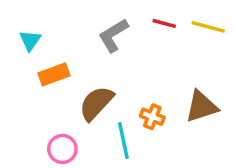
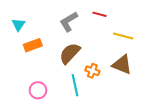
yellow line: (208, 27) -> (123, 36), moved
brown semicircle: (96, 103) -> (70, 53), moved
brown triangle: (201, 107) -> (122, 65), turned 40

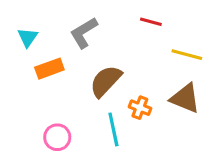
gray L-shape: (69, 22) -> (84, 33), moved

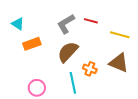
red line: (151, 22) -> (91, 21), moved
gray L-shape: (84, 33) -> (66, 24), moved
cyan triangle: (28, 37) -> (18, 24), turned -32

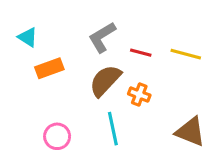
red line: (91, 21) -> (141, 53), moved
brown triangle: (119, 63) -> (190, 132), moved
orange cross: (90, 69) -> (139, 95), moved

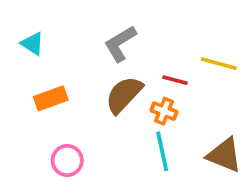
red line: (141, 53) -> (175, 80), moved
orange rectangle: (49, 68) -> (51, 98), moved
cyan line: (113, 129) -> (162, 151), moved

